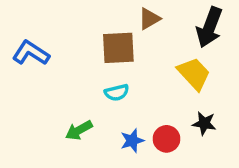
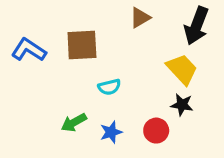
brown square: (118, 48) -> (82, 45), moved
black star: (204, 123) -> (182, 105), moved
blue star: (132, 141) -> (111, 132), moved

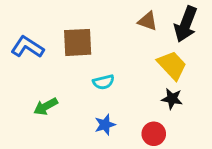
brown triangle: (140, 18) -> (148, 21), moved, turned 50
green arrow: (74, 122) -> (46, 106), moved
red circle: (156, 131) -> (154, 134), moved

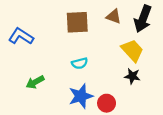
brown square: (78, 42) -> (77, 22), moved
blue star: (105, 125) -> (81, 96), size x1.5
red circle: (154, 134) -> (107, 103), moved

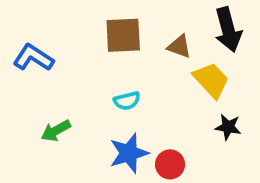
brown triangle: (114, 16) -> (179, 46), moved
black arrow: (143, 19) -> (228, 30), turned -36
black star: (132, 76) -> (228, 127), moved

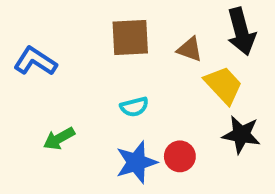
black star: (228, 127) -> (241, 135), size x1.4
red circle: (170, 164) -> (180, 156), moved

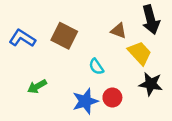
brown square: (130, 37) -> (64, 36), moved, turned 30
cyan semicircle: (134, 107) -> (96, 67), moved, turned 70

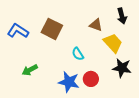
black arrow: (151, 20) -> (122, 16), size x0.7
blue star: (85, 101) -> (69, 82), turned 30

